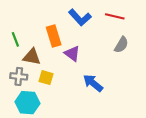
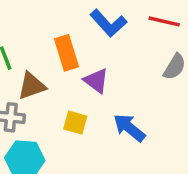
brown triangle: (32, 57) -> (32, 86), turned -30
yellow square: (46, 78) -> (75, 123), moved

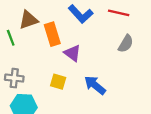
brown triangle: (32, 86) -> (28, 20), moved

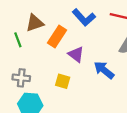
orange rectangle: (52, 34) -> (57, 36), turned 50
blue arrow: (95, 85) -> (104, 70), moved

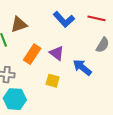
orange rectangle: (57, 36) -> (32, 54), moved
yellow square: (63, 81) -> (53, 81), moved

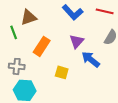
purple triangle: (57, 53) -> (77, 41), moved, turned 35

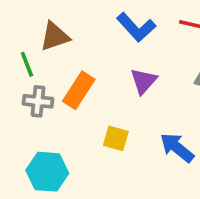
blue arrow: (91, 59) -> (177, 148), moved
gray cross: (17, 66) -> (38, 101), moved

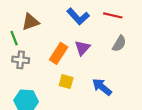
orange rectangle: (79, 90) -> (59, 53), moved

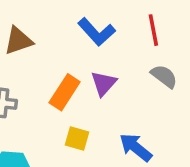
red line: (113, 15) -> (153, 30), turned 66
gray semicircle: (119, 44) -> (164, 76), turned -84

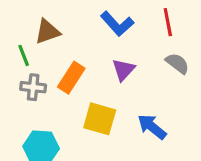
orange rectangle: (65, 92) -> (71, 78), moved
yellow square: (77, 138) -> (100, 119), size x1.5

